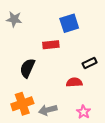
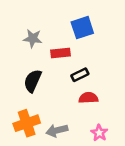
gray star: (14, 19) -> (33, 38), moved
black rectangle: (90, 63) -> (80, 75), moved

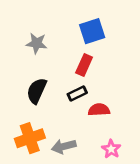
red rectangle: (61, 53) -> (84, 65), moved, turned -60
black rectangle: (80, 75) -> (77, 93), moved

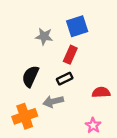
gray star: (37, 43) -> (44, 36), moved
red semicircle: (99, 110) -> (101, 92), moved
gray arrow: (64, 146) -> (53, 101), moved

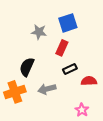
black rectangle: (65, 79) -> (70, 69), moved
orange cross: (25, 116) -> (15, 92), moved

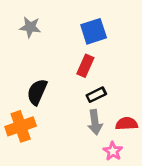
gray star: (39, 32) -> (30, 27), moved
red semicircle: (89, 81) -> (127, 124), moved
gray arrow: (47, 89) -> (95, 122), moved, turned -84

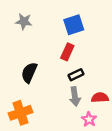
orange cross: (21, 126) -> (21, 113), moved

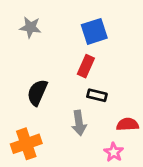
black rectangle: (76, 75) -> (97, 95), turned 40
gray arrow: (75, 96) -> (79, 123), moved

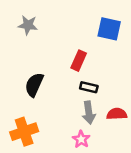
blue square: (94, 31) -> (109, 29), moved, turned 30
gray arrow: (79, 123) -> (89, 113), moved
pink star: (114, 152) -> (81, 139), moved

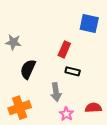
gray star: (28, 25) -> (13, 42), moved
gray arrow: (89, 113) -> (56, 92), moved
red semicircle: (117, 114) -> (93, 108), moved

